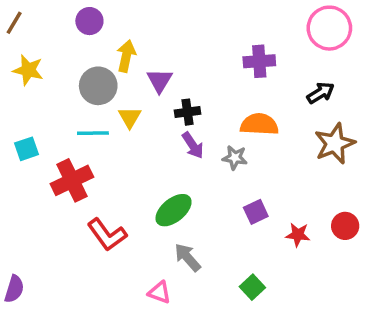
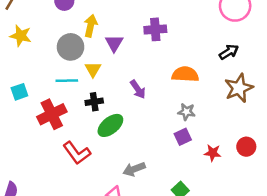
purple cross: (259, 61) -> (155, 29), moved
black cross: (188, 112) -> (94, 102), moved
gray star: (235, 158) -> (186, 112), moved
green ellipse: (174, 210) -> (110, 125), moved
gray arrow: (188, 257) -> (134, 169), turned -70

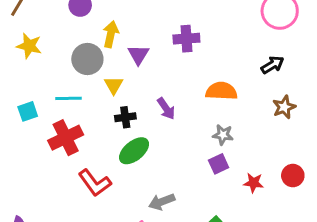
cyan line: (67, 81) -> (68, 98), moved
brown star: (239, 88) -> (284, 107), size x0.7
black cross: (94, 102) -> (125, 117), moved

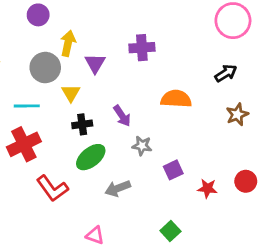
gray star: (223, 135) -> (142, 146), moved
gray arrow: (162, 202) -> (118, 188), moved

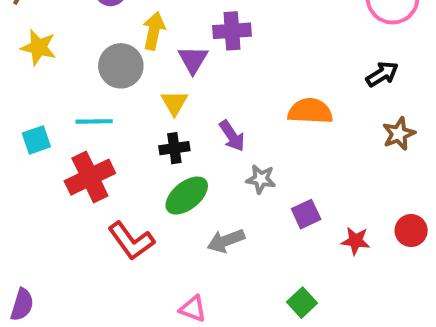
purple cross: (142, 48) -> (232, 31), moved
yellow triangle: (71, 93) -> (174, 103), moved

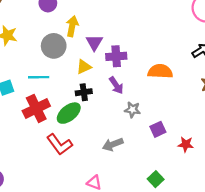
purple cross: (232, 31) -> (116, 56), moved
yellow triangle: (174, 103) -> (84, 67), turned 35
green ellipse: (187, 196) -> (69, 113), moved

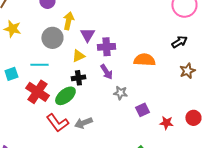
red cross: (36, 108) -> (37, 92), turned -30
gray arrow: (113, 144) -> (83, 123), moved

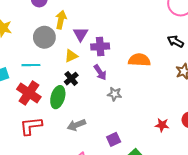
black arrow: (179, 42) -> (175, 41), turned -119
black cross: (78, 78) -> (71, 79), turned -32
green ellipse: (65, 96) -> (58, 97), turned -35
purple square: (142, 110) -> (114, 139), moved
red L-shape: (57, 123) -> (31, 126), moved, turned 120

